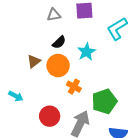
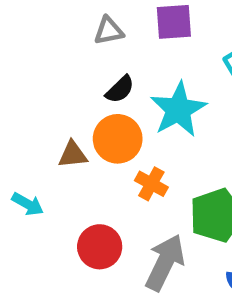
cyan star: (87, 52) -> (178, 110), size x1.4
brown triangle: (34, 61) -> (73, 155), moved, turned 32

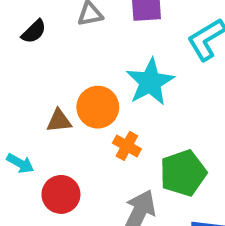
black semicircle: (120, 89) -> (34, 32), moved
red circle: (100, 247) -> (61, 194), moved

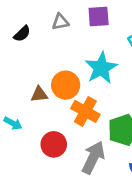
orange cross: (127, 146) -> (85, 111), size x1.5
red circle: (61, 194) -> (54, 144), moved

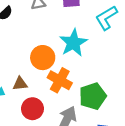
brown triangle: (39, 94) -> (20, 84), moved

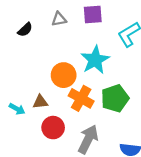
green pentagon: (93, 96) -> (115, 98), moved

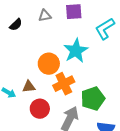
orange cross: (81, 98) -> (64, 84), turned 35
green pentagon: (115, 98) -> (93, 99), moved

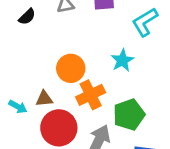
cyan star: (76, 51) -> (122, 60), moved, size x0.7
red circle: (40, 109) -> (59, 128), size x1.4

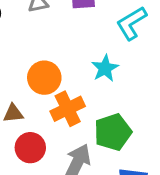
red circle: (59, 128) -> (30, 148), size x0.7

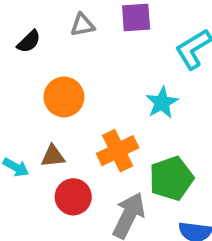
orange circle: (44, 78) -> (64, 97), moved

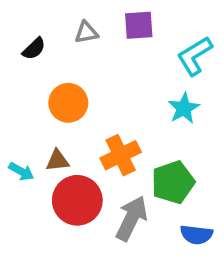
cyan star: (162, 103) -> (184, 108), moved
red circle: (73, 197) -> (77, 200), size x1.4

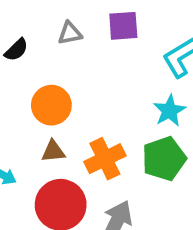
brown triangle: (57, 161) -> (53, 151), moved
green pentagon: (173, 182) -> (164, 159), moved

